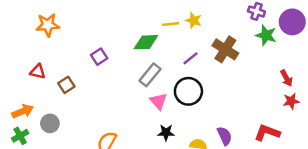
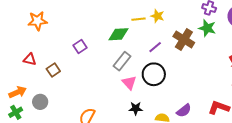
green star: (266, 35) -> (207, 28), moved
purple semicircle: (225, 136) -> (184, 111), turned 77

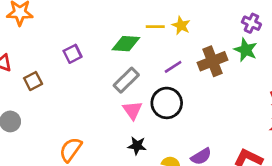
brown cross: (184, 39) -> (213, 61), turned 30

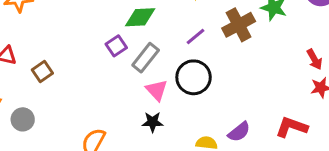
purple square: (73, 54) -> (116, 46), moved
black star: (137, 146) -> (153, 122), moved

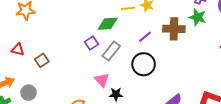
brown cross: (239, 25) -> (174, 29), turned 30
pink triangle: (157, 90) -> (102, 80), moved

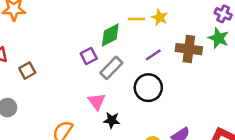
green diamond: (108, 24) -> (110, 35), turned -30

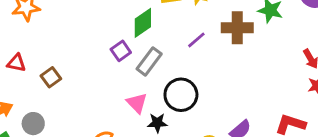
black circle: (148, 88) -> (181, 95), moved

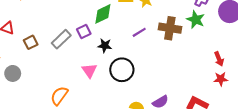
gray rectangle: (149, 61) -> (61, 39), moved
black star: (157, 123) -> (105, 45), moved

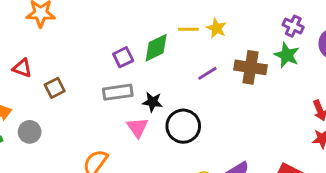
purple square: (84, 31) -> (123, 57), moved
gray rectangle: (61, 39) -> (118, 92), moved, turned 36
black star: (105, 45) -> (152, 102), moved

